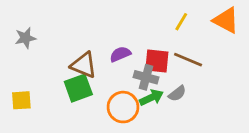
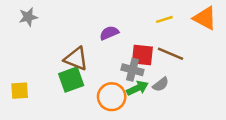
yellow line: (181, 22) -> (164, 19), turned 42
gray star: (25, 38) -> (28, 17), moved
purple semicircle: (120, 54) -> (109, 33), moved

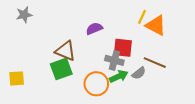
orange triangle: (205, 18) -> (156, 25), moved
yellow line: (164, 19) -> (142, 17), turned -48
brown line: (171, 54) -> (155, 63), moved

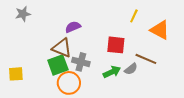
orange triangle: (156, 25) -> (160, 30), moved
purple semicircle: (94, 29) -> (73, 27), moved
gray cross: (114, 60) -> (81, 62), moved
orange circle: (96, 84) -> (69, 83), moved

